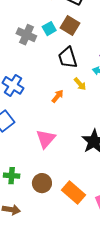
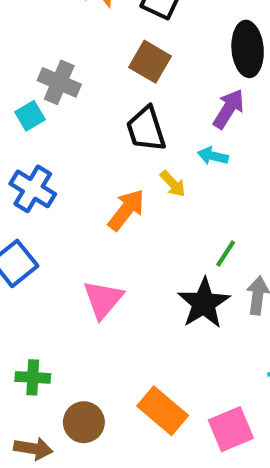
cyan square: (49, 29) -> (30, 116), moved
orange arrow: (58, 96) -> (126, 210), size x1.5
brown circle: (42, 183) -> (84, 422), moved

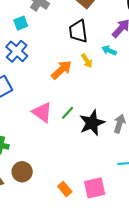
cyan square: (30, 116) -> (21, 23), moved
green line: (226, 254) -> (68, 113), moved
pink triangle: (103, 299) -> (42, 112), turned -45
orange rectangle: (163, 411) -> (65, 189), moved, size x0.6

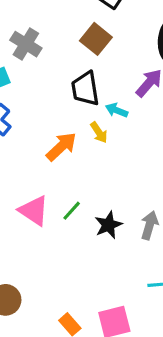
cyan arrow: (109, 50) -> (117, 110), moved
black star: (92, 123) -> (108, 225), size x0.7

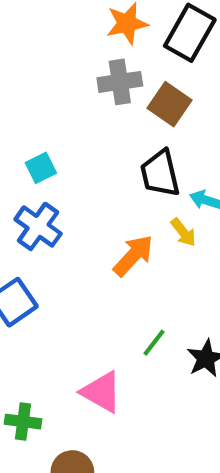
gray cross: (26, 44) -> (120, 82), moved, turned -36
pink triangle: (34, 211) -> (101, 392), moved

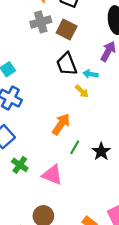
orange arrow: (133, 256) -> (61, 124), moved
green cross: (23, 422) -> (20, 165), moved, turned 35

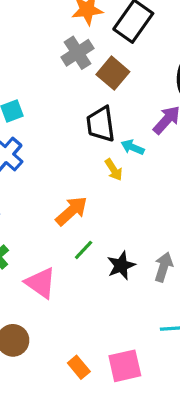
gray cross: (41, 22) -> (77, 53), turned -30

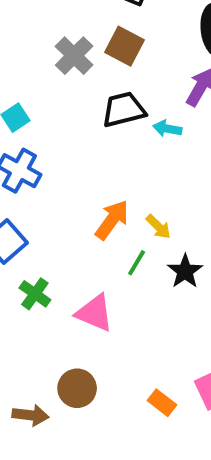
gray cross: (77, 53) -> (74, 56), moved
black trapezoid: (101, 124) -> (124, 110), turned 96
yellow arrow: (114, 170) -> (158, 227), moved

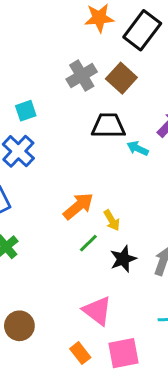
pink triangle: (95, 313) -> (97, 311), moved

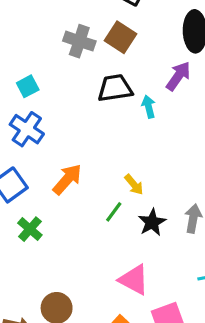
gray cross: (82, 76) -> (79, 41), turned -32
cyan arrow: (138, 148) -> (149, 107), turned 60
orange arrow: (78, 206) -> (67, 179), moved

